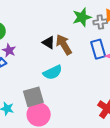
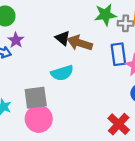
brown arrow: (64, 45) -> (80, 43), turned -50

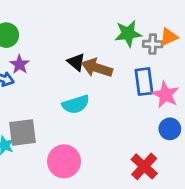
gray square: (36, 98) -> (23, 133), moved
pink circle: (39, 119) -> (64, 161), moved

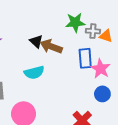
orange triangle: (169, 37) -> (106, 36), moved, turned 40

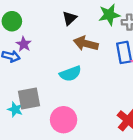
black triangle: (36, 41) -> (70, 18), moved, turned 40

